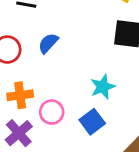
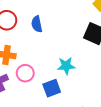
blue semicircle: (48, 43) -> (37, 24), turned -70

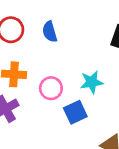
pink circle: (25, 73) -> (51, 88), moved

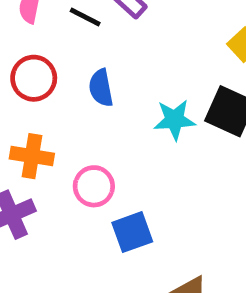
cyan star: (92, 82) -> (174, 120), moved

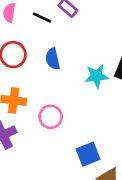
blue square: (132, 232) -> (88, 154), moved

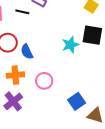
blue semicircle: (53, 59) -> (27, 52), moved

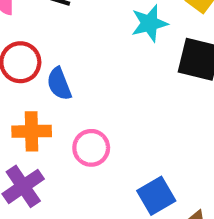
cyan star: (70, 45) -> (149, 23), moved

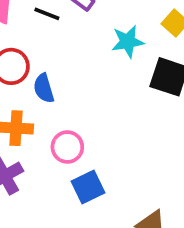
blue square: (156, 196) -> (88, 187), moved

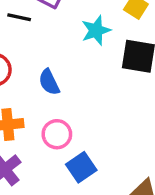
blue semicircle: (44, 88) -> (49, 82), moved

